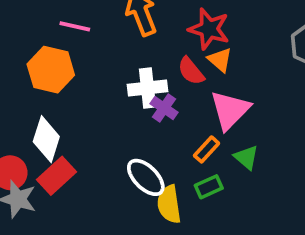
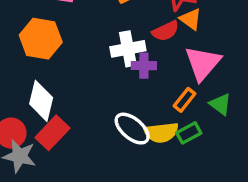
red semicircle: (191, 71) -> (166, 31), turned -72
purple cross: (164, 108) -> (144, 66), turned -30
yellow semicircle: (169, 204) -> (161, 133), moved, turned -84

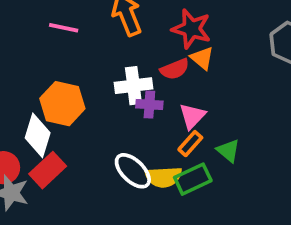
orange hexagon: (41, 39) -> (62, 104), moved
pink triangle: (203, 63) -> (192, 116), moved, size x0.7
green rectangle: (189, 133) -> (193, 179), size x1.4

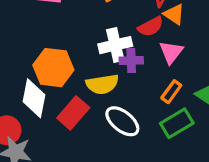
pink triangle: (192, 116) -> (171, 52), moved
red rectangle: (48, 170) -> (73, 113), moved
yellow semicircle: (163, 177) -> (102, 84), moved

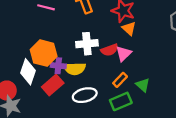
red semicircle: (151, 27) -> (109, 50), moved
purple cross: (131, 60) -> (58, 66), moved
white ellipse: (122, 121) -> (85, 95), turned -60

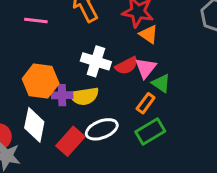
white cross: (87, 44) -> (96, 61), turned 30
white diamond: (28, 72) -> (34, 125), moved
red rectangle: (53, 85) -> (70, 141), moved
green triangle: (143, 85) -> (161, 83), moved

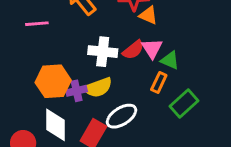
green rectangle: (150, 131) -> (184, 103), moved

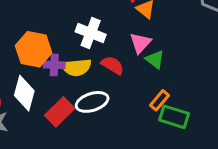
red semicircle: (133, 50) -> (113, 65), moved, turned -125
orange rectangle: (159, 82) -> (160, 100), moved
green rectangle: (184, 103) -> (174, 117), moved, turned 44

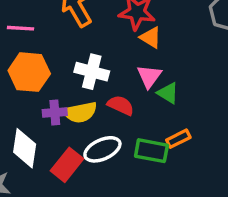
orange hexagon: (34, 49) -> (29, 72), moved
orange rectangle: (160, 100) -> (178, 139), turned 30
green rectangle: (174, 117) -> (151, 151), moved

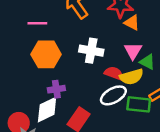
purple cross: (55, 112) -> (56, 89), moved
yellow semicircle: (80, 112) -> (131, 77), moved
white diamond: (25, 148) -> (47, 110), turned 60
white ellipse: (102, 149) -> (113, 95), moved

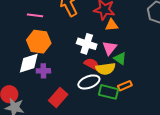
orange triangle: (132, 23) -> (112, 25), turned -40
white cross: (91, 51) -> (87, 44), moved
white diamond: (47, 110) -> (29, 63), moved

